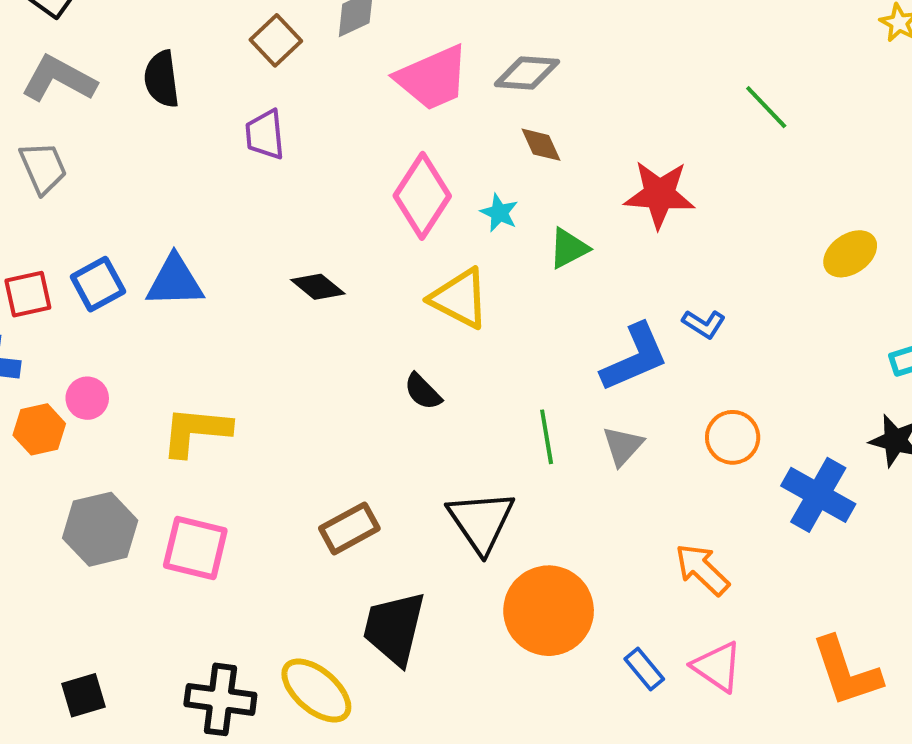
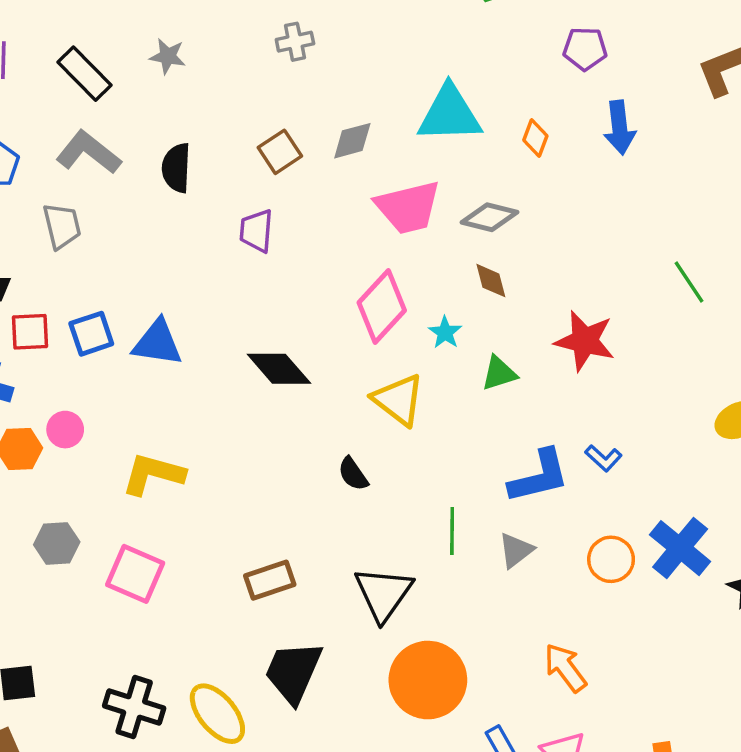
black diamond: (318, 287) -> (279, 369), size x1.4
blue cross: (818, 495) -> (680, 548), moved
gray hexagon: (100, 529) -> (57, 543), size x0.7

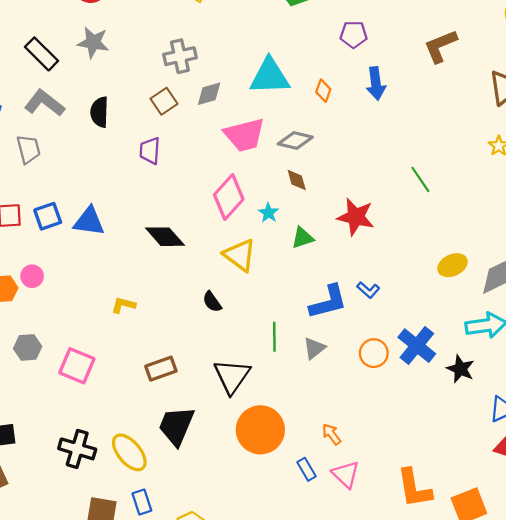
gray cross: (295, 42) -> (180, 56), moved, size x1.4
gray star: (168, 56) -> (93, 42), size x1.4
yellow L-shape: (153, 474) -> (123, 305), moved, size x0.6
orange arrow: (565, 668) -> (332, 434), moved, size x0.7

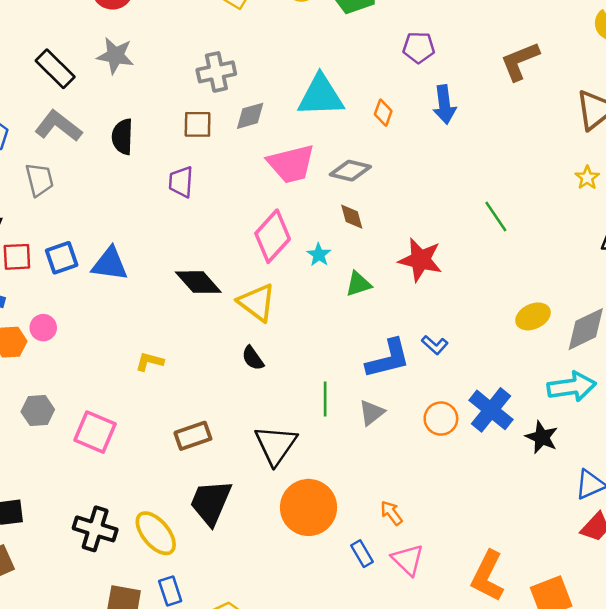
brown square: (164, 101) -> (198, 124), turned 35
yellow triangle: (240, 255) -> (257, 302), moved
orange L-shape: (414, 488) -> (488, 576), turned 36

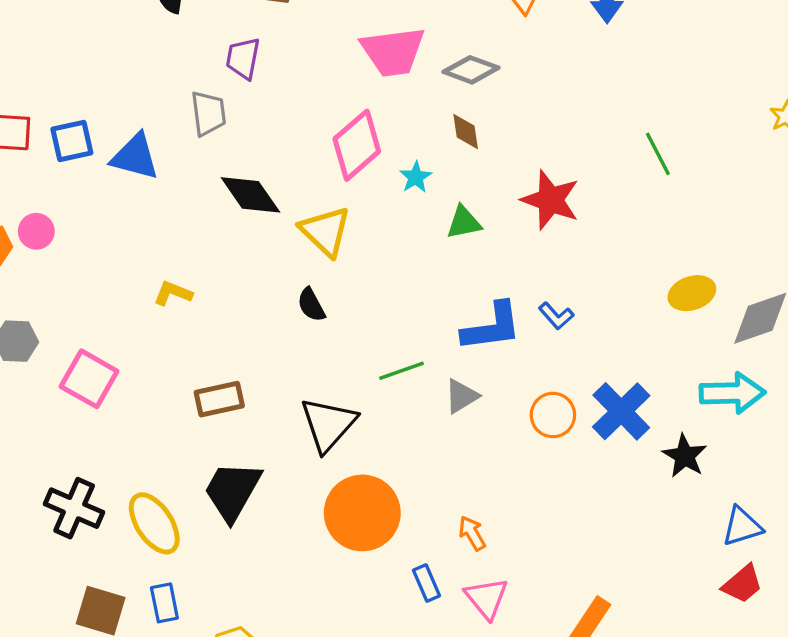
gray trapezoid: (40, 180) -> (208, 113), moved
green line: (325, 399) -> (401, 371), turned 64

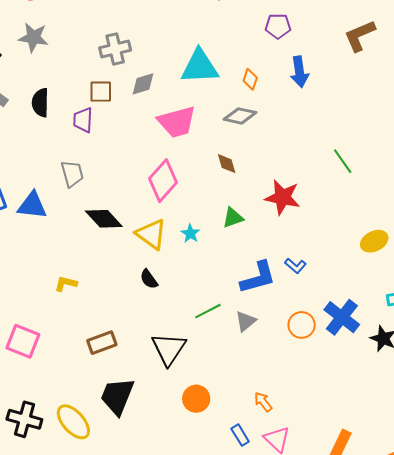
purple trapezoid: (243, 58) -> (83, 120), moved
gray diamond: (471, 70) -> (240, 116), moved
cyan star: (416, 177) -> (190, 233), moved
orange circle: (362, 513) -> (196, 399), size x0.6

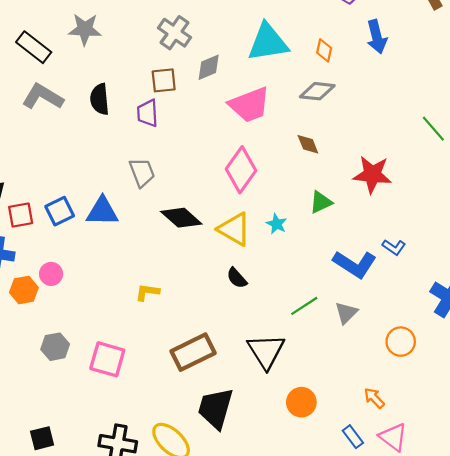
gray cross: (115, 49) -> (174, 33), turned -36
blue L-shape: (258, 278) -> (355, 264), turned 54
orange circle: (302, 325) -> (401, 342), moved
brown rectangle: (102, 343) -> (193, 352), size x1.4

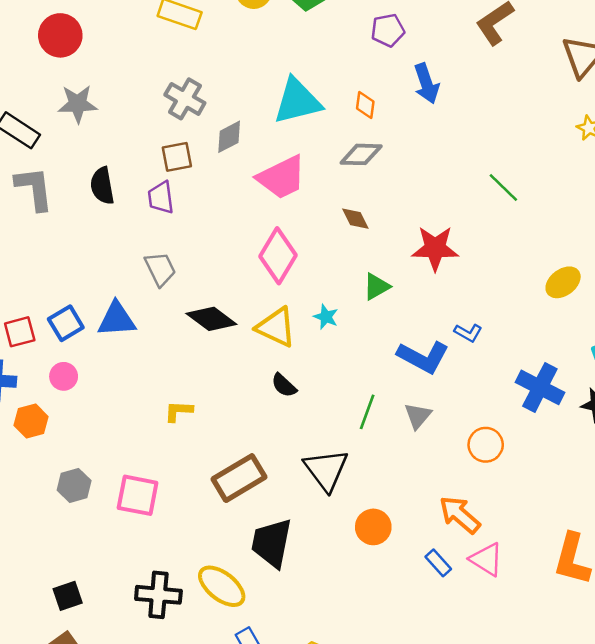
gray L-shape: (43, 97) -> (34, 188), turned 57
pink circle: (51, 274) -> (64, 376), moved
green line: (304, 306) -> (367, 412), turned -32
orange arrow: (374, 398) -> (460, 515), size x1.6

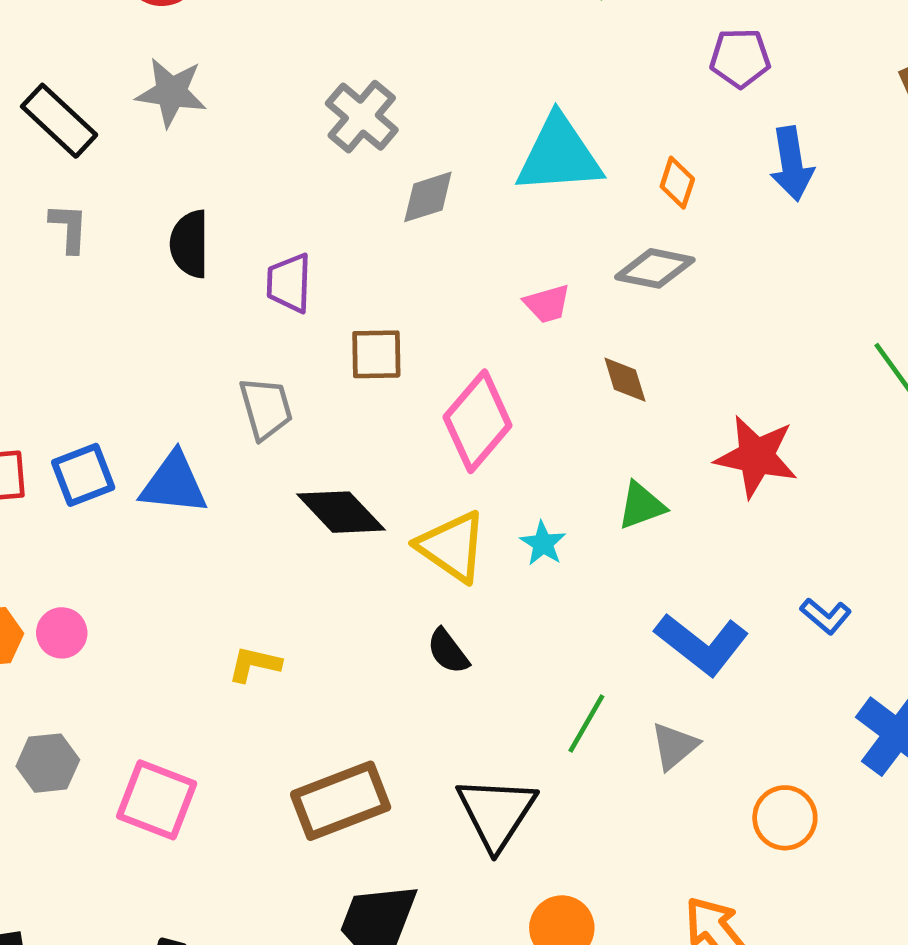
brown square: (177, 157) -> (376, 354), moved
pink trapezoid: (282, 177) -> (547, 304), moved, size x0.5
gray L-shape: (34, 188) -> (69, 228), size x0.6
blue L-shape: (468, 333) -> (826, 616), moved
pink circle: (64, 376) -> (62, 633), moved

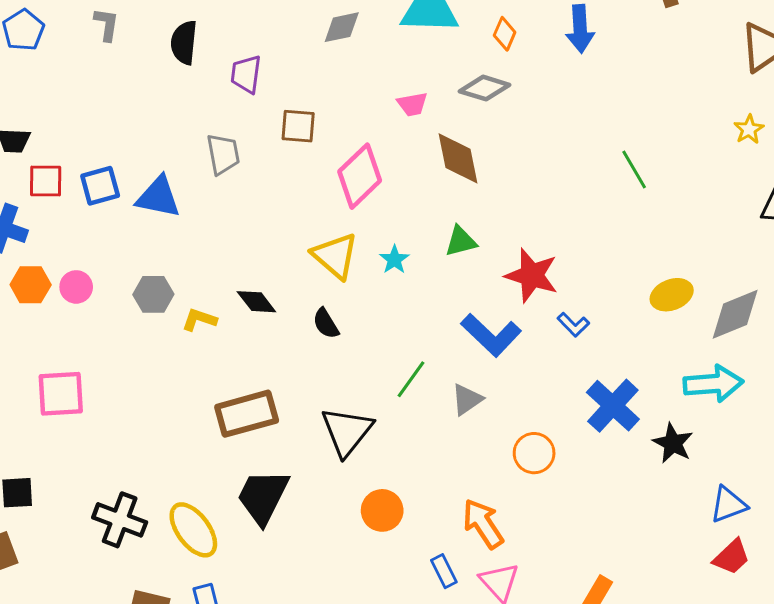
brown diamond: (625, 380) -> (458, 158), size x1.6
red star: (756, 456) -> (532, 275), moved
black diamond: (341, 512) -> (256, 302), moved, size x0.7
gray hexagon: (48, 763) -> (153, 294), moved
pink square: (157, 800) -> (61, 394), moved, turned -30

